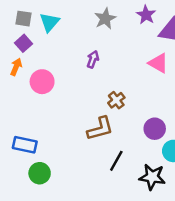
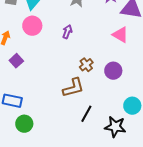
purple square: (24, 43) -> (16, 61), moved
pink circle: (42, 82) -> (32, 26), moved
purple circle: (155, 129) -> (113, 71), moved

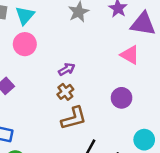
purple arrow: (67, 32) -> (67, 69), moved, turned 40
brown cross: (86, 65) -> (65, 92), moved

